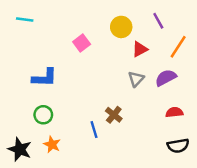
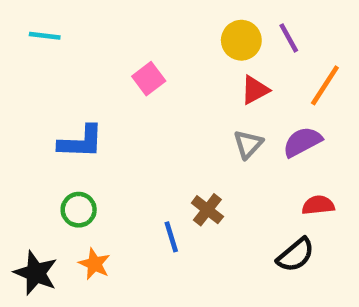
yellow circle: (121, 27) -> (241, 40), moved
black semicircle: (178, 146) -> (296, 255), moved, turned -30

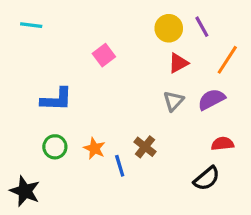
orange star: (94, 264) -> (94, 148), moved

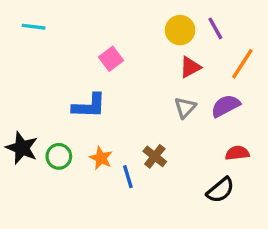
blue L-shape: (56, 99) -> (89, 106), moved
black star: (25, 191) -> (22, 148), moved

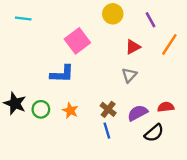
yellow circle: (180, 30) -> (113, 14), moved
pink square: (111, 59) -> (77, 41), size x1.5
purple semicircle: (226, 106) -> (138, 113), moved
blue line: (128, 177) -> (107, 131), moved

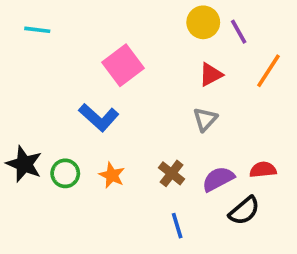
yellow circle: (113, 14) -> (203, 22), moved
blue L-shape: (62, 74) -> (99, 117), turned 40
blue line: (107, 131) -> (177, 226), moved

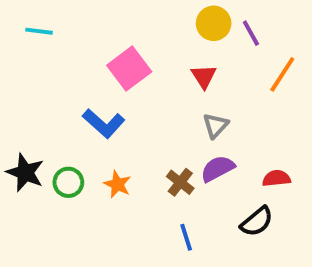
red triangle: (211, 75) -> (204, 76), moved, turned -35
purple semicircle: (218, 179) -> (218, 169), moved

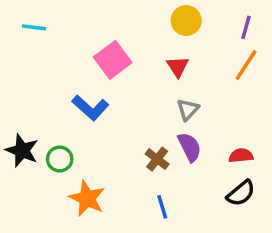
purple line: (251, 33) -> (246, 27), moved, turned 45
purple semicircle: (218, 169) -> (190, 147), turned 92
orange star: (117, 184) -> (87, 198), moved, size x1.5
black semicircle: (257, 222) -> (241, 193), moved

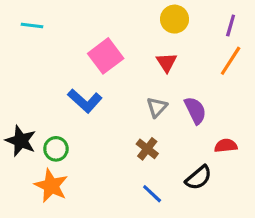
gray triangle: (188, 109) -> (157, 107), moved
purple semicircle: (190, 147) -> (195, 110), moved
black semicircle: (241, 193) -> (199, 178), moved
orange star: (87, 198) -> (51, 186), moved
blue line: (162, 207) -> (152, 194), turned -30

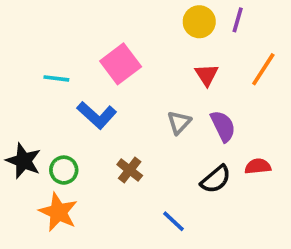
cyan line: (32, 25) -> (56, 78), moved
purple line: (231, 25) -> (238, 20), moved
red triangle: (167, 62) -> (207, 75), moved
brown cross: (147, 149) -> (130, 170), moved
black semicircle: (199, 178) -> (216, 179), moved

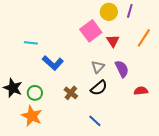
pink square: (121, 64) -> (91, 31), moved
black semicircle: (216, 179) -> (99, 88), moved

